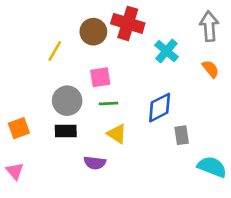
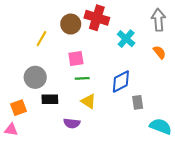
gray circle: (67, 101) -> (35, 77), moved
orange square: (19, 128) -> (18, 108), moved
pink triangle: (15, 171) -> (11, 130), turned -40

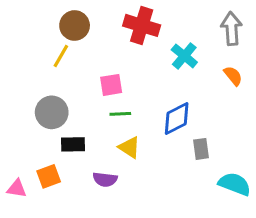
brown circle: (71, 24) -> (75, 25), moved
orange square: (18, 108) -> (49, 176), moved

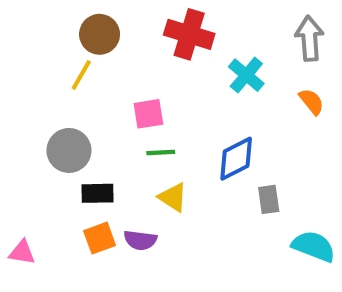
orange square: (49, 176) -> (100, 238), moved

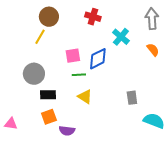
red cross: (189, 34) -> (93, 17), size x0.7
blue diamond: (236, 159) -> (98, 59), moved
purple semicircle: (140, 240) -> (67, 131), moved

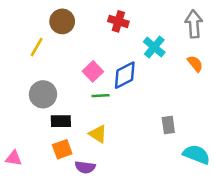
yellow line: (40, 37) -> (37, 47), moved
pink square: (73, 56) -> (93, 71), turned -35
yellow triangle: (85, 97) -> (98, 134), moved

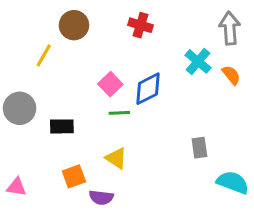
cyan cross: (154, 47) -> (198, 61), moved
gray circle: (43, 94) -> (20, 108), moved
black rectangle: (61, 121) -> (62, 126), moved

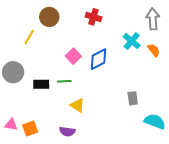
green line: (119, 113) -> (64, 81), moved
orange square: (74, 176) -> (30, 128), moved

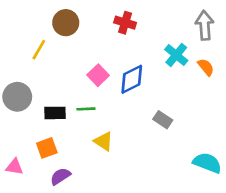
gray rectangle: (133, 98) -> (163, 120), moved, turned -48
orange square: (30, 128) -> (47, 148), moved
purple semicircle: (67, 132) -> (60, 176), moved, turned 140

